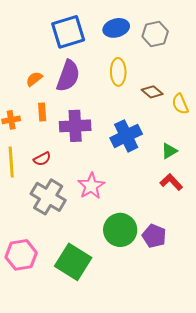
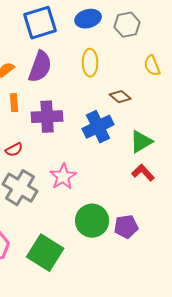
brown diamond: (152, 92) -> (120, 97), moved
yellow semicircle: (180, 104) -> (152, 66), moved
green triangle: (169, 151) -> (141, 142), size x1.4
purple pentagon: (154, 236) -> (126, 227), turned -30

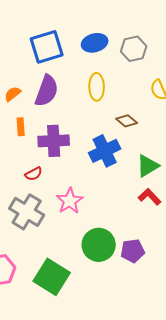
red semicircle: (14, 150) -> (34, 174), moved

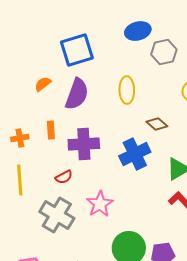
blue ellipse: (95, 43) -> (138, 31), moved
orange semicircle: (13, 94) -> (43, 84), moved

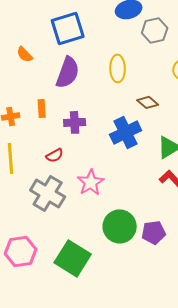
orange semicircle: (43, 84) -> (25, 54), moved, turned -96
purple cross: (84, 144) -> (75, 122), size x0.7

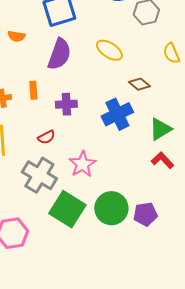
orange semicircle: (25, 54) -> (16, 36), turned -36
yellow ellipse: (118, 68) -> (109, 50), turned -56
green square: (73, 258) -> (67, 209), moved

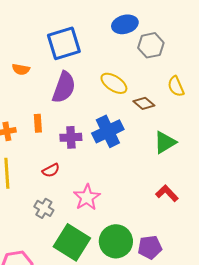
brown diamond: (139, 84) -> (144, 103), moved
blue cross: (117, 114) -> (108, 131), moved
green triangle: (160, 129) -> (165, 142), moved
gray cross: (39, 175) -> (44, 208), size x0.6

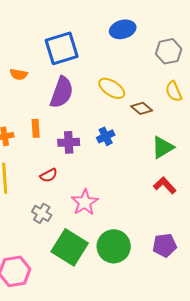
gray hexagon: (151, 45) -> (169, 51), moved
blue cross: (108, 131) -> (106, 136), size x0.6
red L-shape: (167, 193) -> (165, 185), moved
purple pentagon: (150, 247) -> (165, 245), moved

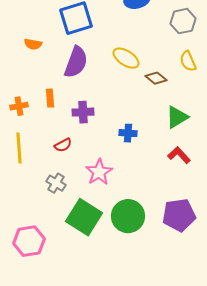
blue cross: (106, 136) -> (128, 133), moved, turned 30
purple pentagon: (165, 245) -> (179, 215), size x1.4

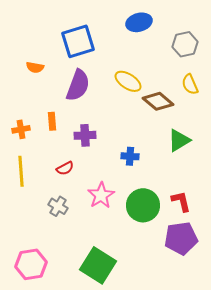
brown diamond: (156, 78) -> (158, 101), size x1.4
red L-shape: (179, 155) -> (181, 201), moved, turned 30
green circle: (128, 216) -> (143, 205), moved
green square: (84, 217) -> (98, 265), moved

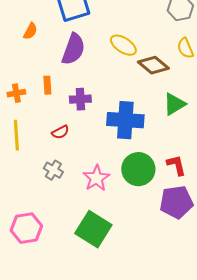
orange semicircle: (35, 67) -> (30, 31), turned -72
blue cross: (130, 156) -> (125, 120), size x2.0
pink star: (101, 195) -> (96, 178), moved

